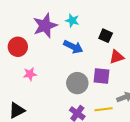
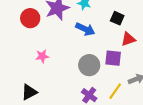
red circle: (18, 47) -> (30, 18), moved
yellow line: (104, 109) -> (115, 91), turned -48

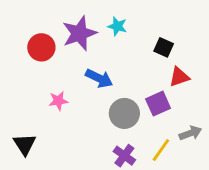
blue arrow: (85, 29) -> (99, 78), moved
purple square: (113, 58) -> (158, 104), turned -30
black triangle: (29, 92) -> (25, 144), moved, turned -36

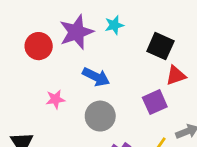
cyan star: (117, 26) -> (114, 25), turned -30
black square: (164, 47) -> (160, 46), size x1.4
gray circle: (124, 113) -> (100, 116), moved

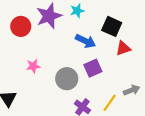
blue arrow: (96, 77) -> (86, 41), moved
purple square: (155, 102) -> (93, 68), moved

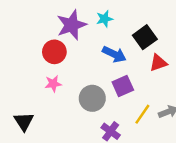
red circle: (21, 26) -> (54, 52), moved
black square: (112, 26) -> (145, 37), turned 30
yellow line: (110, 103) -> (142, 114), moved

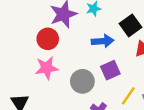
blue arrow: (114, 54) -> (103, 41), turned -30
pink star: (53, 84) -> (47, 68), size x1.5

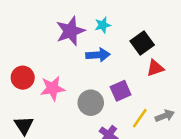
red circle: (48, 39) -> (23, 78), moved
blue arrow: (103, 41) -> (98, 55), moved

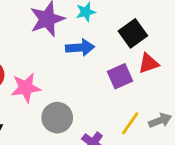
purple square: (121, 91) -> (120, 76), moved
gray circle: (91, 103) -> (57, 118), moved

